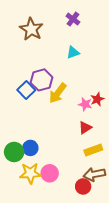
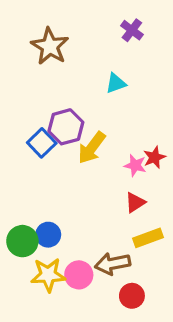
purple cross: (73, 19) -> (132, 30), moved
brown arrow: (94, 174) -> (113, 264), moved

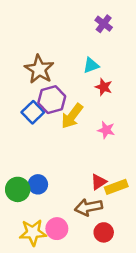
brown star: (50, 46) -> (39, 69), moved
red star: (154, 157) -> (104, 87), moved, turned -30
red triangle: (135, 202) -> (99, 182), moved
yellow star: (48, 275) -> (33, 232), moved
pink circle: (79, 275) -> (57, 229), moved

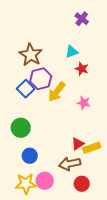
blue circle: (38, 184) -> (30, 156), moved
green circle: (18, 189) -> (21, 128), moved

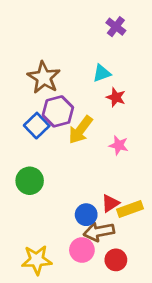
blue circle: (30, 156) -> (86, 215), moved
pink circle: (45, 181) -> (82, 250), moved

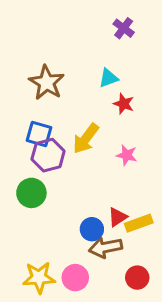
purple hexagon: (58, 111) -> (48, 155), moved
blue square: (37, 126) -> (39, 134), turned -30
pink circle: (82, 250) -> (75, 278), moved
red circle: (116, 260) -> (137, 278), moved

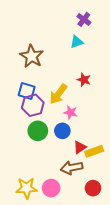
cyan triangle: (109, 78) -> (77, 42), moved
red star: (124, 104) -> (84, 80), moved
pink star: (127, 155) -> (71, 112), moved
green circle: (31, 193) -> (38, 131), moved
blue circle: (92, 229) -> (62, 131), moved

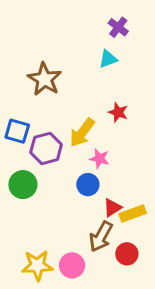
blue square: (27, 91) -> (17, 131), moved
green circle: (38, 131) -> (23, 185), moved
brown arrow: (72, 168) -> (101, 237), turned -50
red circle: (93, 188) -> (127, 254), moved

